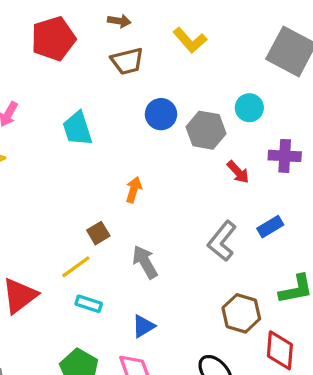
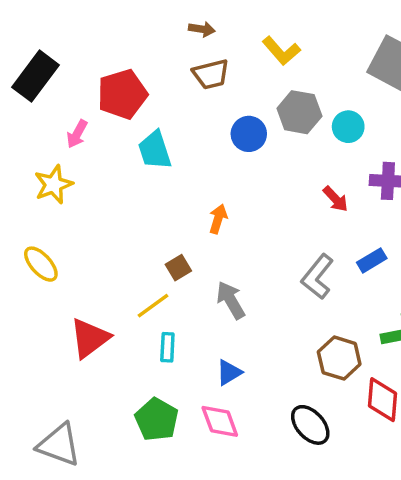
red pentagon: (53, 39) -> (122, 94), moved
gray hexagon: (206, 130) -> (299, 112), moved
cyan rectangle: (89, 304) -> (167, 347), turned 75

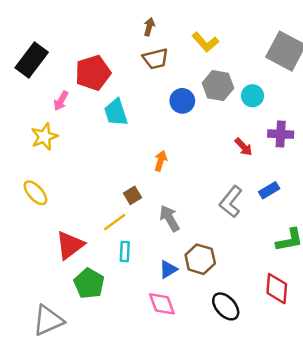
brown arrow: (202, 29) -> (149, 27), turned -84
brown hexagon: (339, 358) -> (200, 259), moved
green pentagon: (157, 420) -> (89, 283), moved
gray triangle: (59, 445) -> (48, 320), turned -44

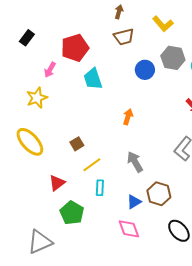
black rectangle: (32, 60) -> (27, 38), size x0.6
yellow ellipse: (35, 193) -> (30, 142), size x1.4
brown square: (132, 195) -> (77, 144), moved
red triangle: (70, 245) -> (57, 183), size x0.7

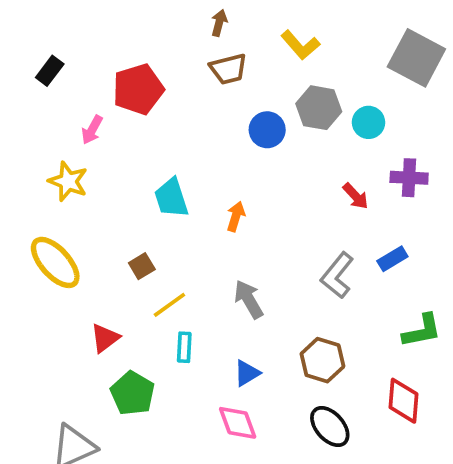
cyan trapezoid: (93, 79) -> (171, 198), moved
yellow star: (37, 98) -> (68, 181), turned -30
brown hexagon: (159, 194) -> (322, 360), moved

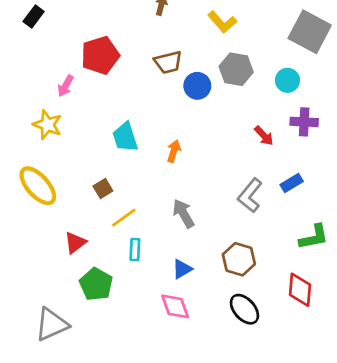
brown trapezoid: (228, 69) -> (168, 62), moved
black rectangle: (50, 71) -> (34, 16), moved
cyan circle: (369, 122) -> (287, 80), moved

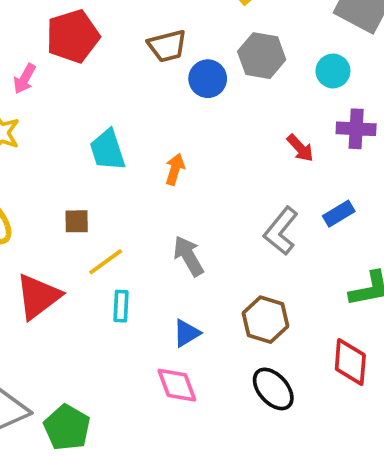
brown square: (103, 189) -> (77, 221), turned 30
red triangle: (75, 243) -> (38, 296), size x1.5
green pentagon: (96, 284) -> (67, 428), moved

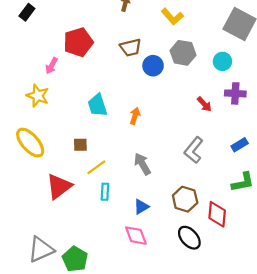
blue rectangle: (339, 214) -> (240, 145), moved
red diamond: (350, 362) -> (217, 214), moved

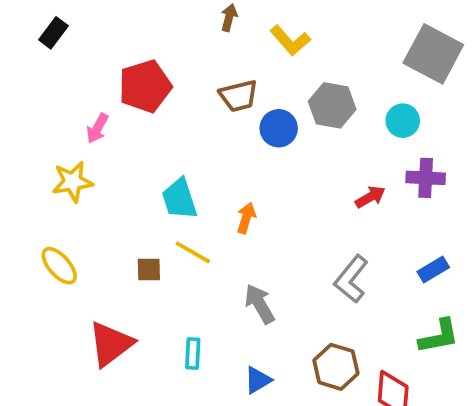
yellow L-shape: (172, 17) -> (290, 40), moved
yellow star: (38, 96) -> (73, 182), turned -30
red arrow: (204, 104) -> (370, 197), turned -77
yellow ellipse: (30, 143) -> (59, 266), size x0.7
yellow line: (96, 167) -> (193, 252), moved, turned 66

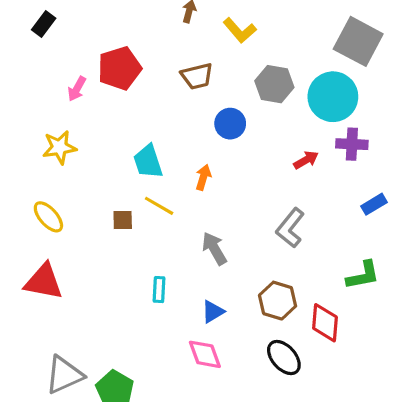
cyan circle: (403, 121) -> (333, 97), size x1.8
pink arrow: (97, 128) -> (77, 89), moved
blue circle: (279, 128) -> (230, 124), moved
blue rectangle: (433, 269) -> (374, 204), moved
red triangle: (111, 344) -> (44, 282), moved, turned 48

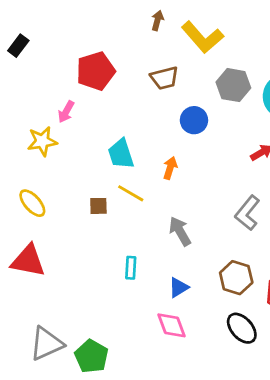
black rectangle: (44, 24) -> (18, 46), moved
yellow L-shape: (240, 30) -> (202, 37), size x1.4
pink arrow: (77, 89) -> (66, 112), moved

